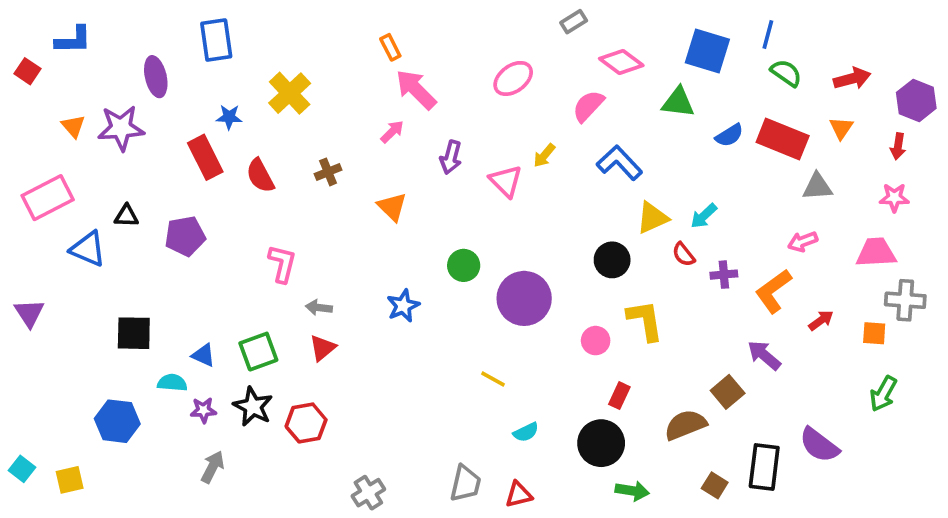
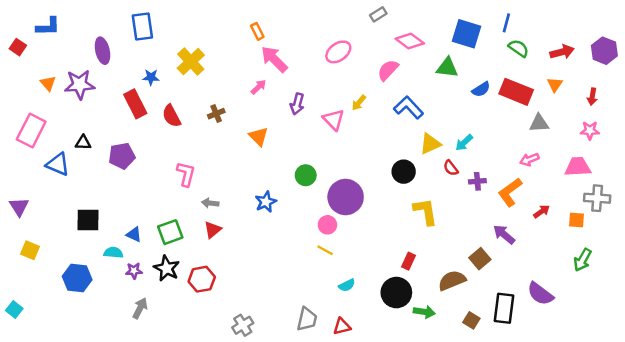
purple hexagon: (916, 100) -> (604, 51), moved
pink rectangle: (48, 198) -> (31, 130), turned -36
pink circle: (596, 341) -> (327, 225), moved
yellow square: (70, 480) -> (30, 250), moved, turned 36
green arrow: (632, 491) -> (424, 312), moved

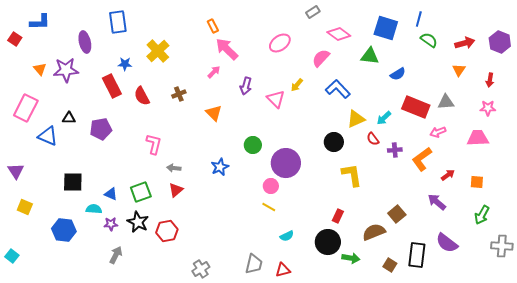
red rectangle: (516, 92) -> (416, 107), moved
gray cross: (597, 198) -> (502, 246), moved
purple arrow: (504, 234) -> (437, 202), moved

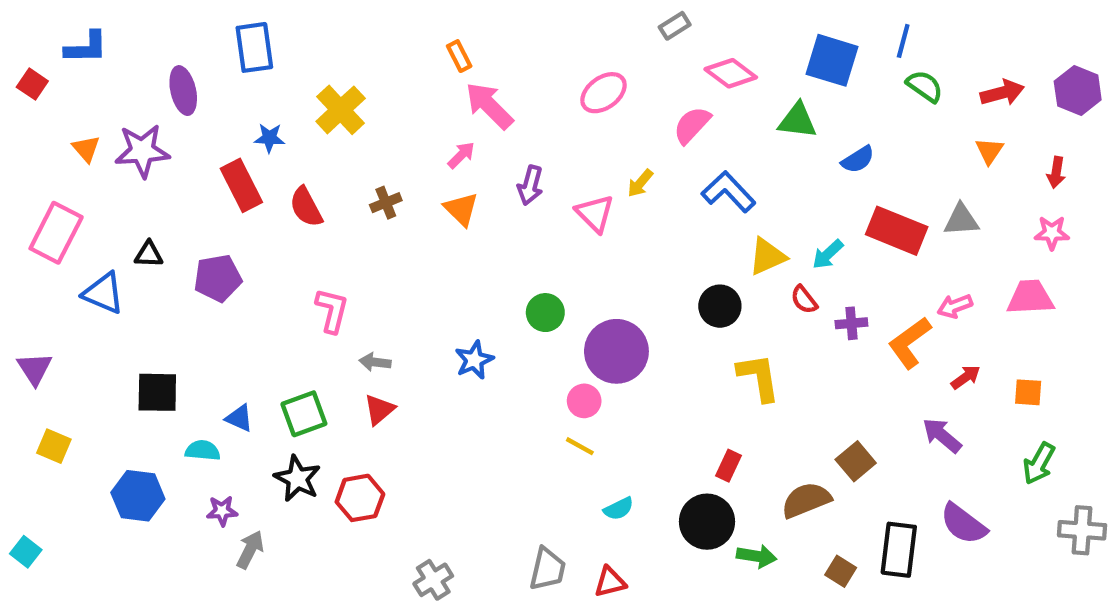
orange triangle: (214, 113) -> (461, 209), moved
pink arrow: (438, 132) -> (955, 306), moved
purple star: (111, 224) -> (222, 511), moved

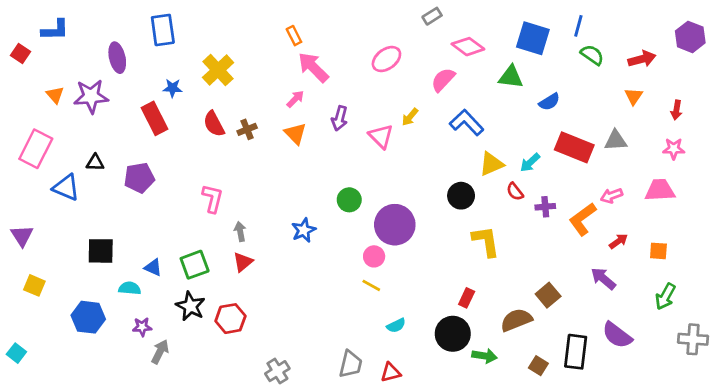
purple hexagon: (1078, 91) -> (690, 37), moved
red semicircle: (306, 207) -> (214, 124), moved
gray arrow: (375, 362) -> (240, 232), turned 72

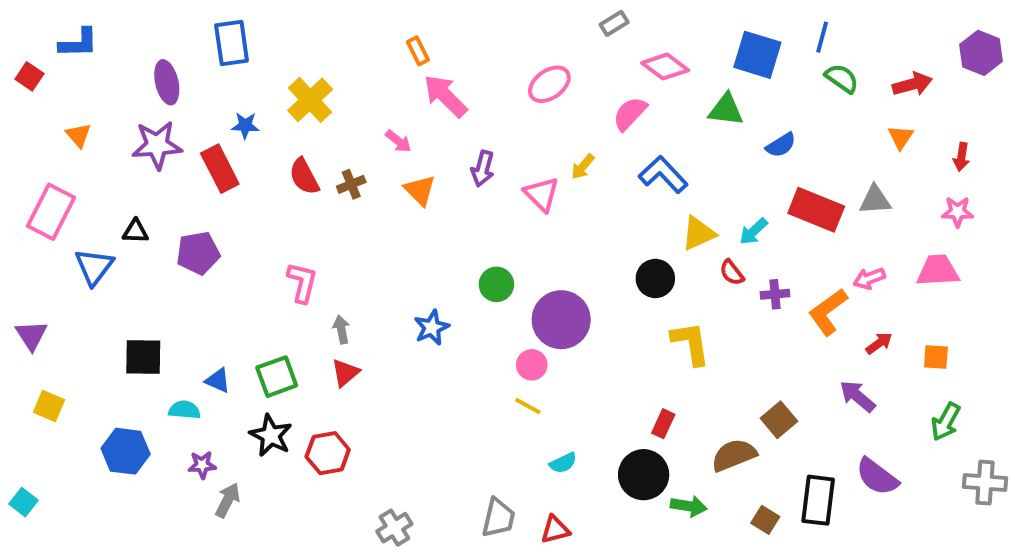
purple star: (91, 96) -> (157, 145), moved
pink arrow: (295, 99) -> (398, 141), moved, turned 84
blue triangle: (66, 187) -> (94, 267), turned 44

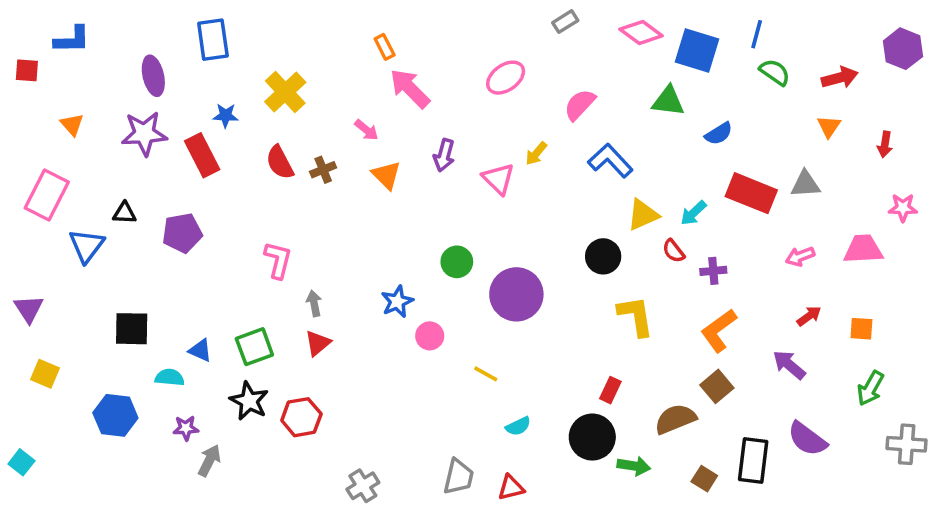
pink diamond: (665, 67) -> (641, 32), moved
red square: (29, 76) -> (27, 70), turned -30
pink star: (958, 212) -> (903, 208), moved
orange L-shape: (828, 312) -> (719, 330), moved
pink circle: (532, 365) -> (430, 336), moved

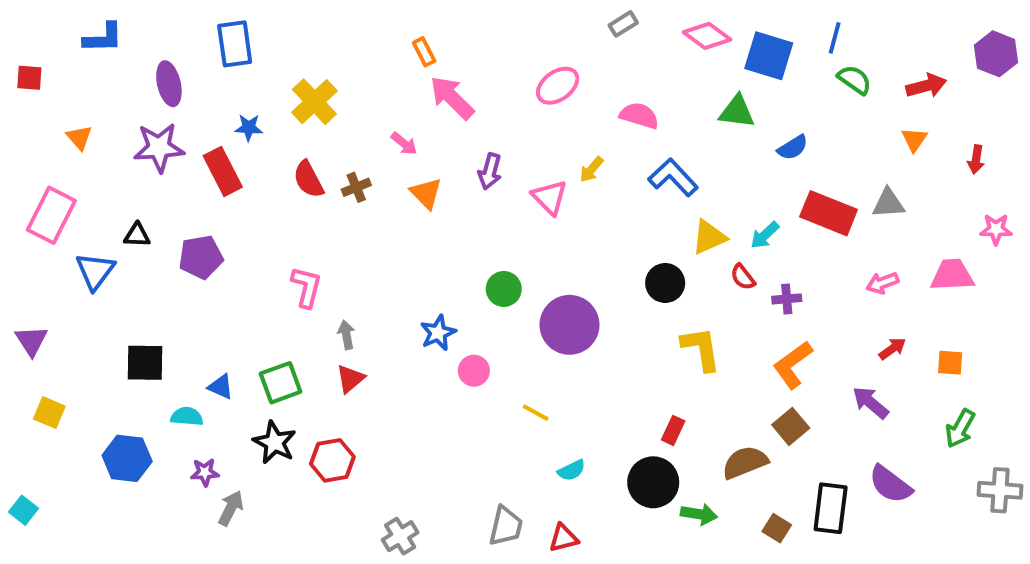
blue L-shape: (72, 40) -> (103, 38), moved
pink semicircle: (580, 105) -> (639, 116), turned 64

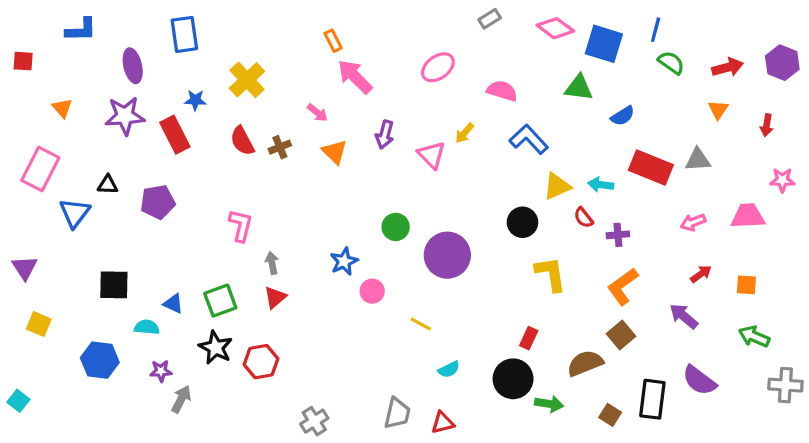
purple hexagon: (996, 54) -> (782, 63), moved
cyan arrow: (765, 235) -> (601, 185), turned 50
green arrow: (960, 428) -> (754, 337), turned 84

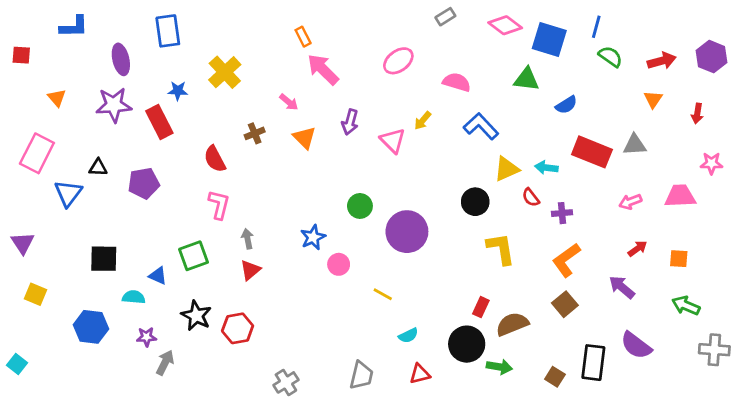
red semicircle: (242, 141) -> (215, 159), moved
green square: (220, 301) -> (193, 256), moved
brown semicircle: (585, 363) -> (512, 324), moved
red triangle: (443, 423) -> (420, 374), moved

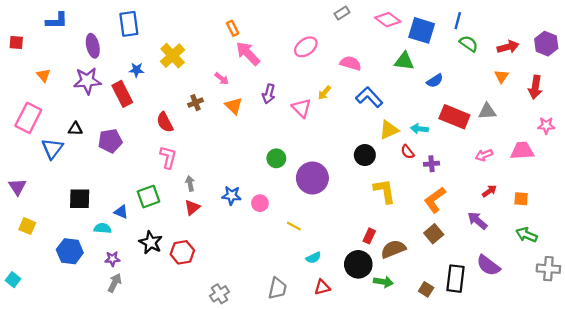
red arrow: (697, 113) -> (535, 87), size x1.5
blue star: (313, 237) -> (232, 195), moved, turned 30
gray arrow: (165, 363) -> (115, 283), moved

